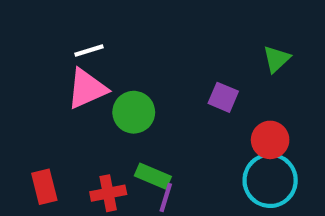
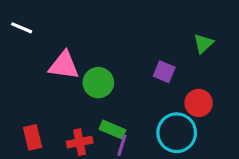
white line: (89, 50) -> (22, 28), moved, turned 40
pink triangle: (87, 89) -> (64, 65), turned 32
cyan circle: (270, 180) -> (177, 133), moved

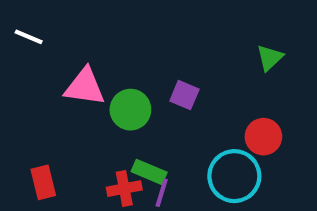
purple square: (164, 72) -> (184, 95), moved
red cross: (80, 142) -> (124, 189), moved

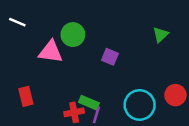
green circle: (130, 110) -> (73, 35), moved
red circle: (263, 137) -> (175, 95), moved
red rectangle: (43, 182) -> (26, 96), moved

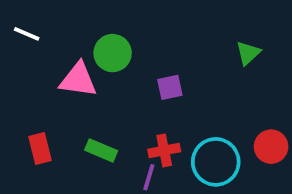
purple square: (110, 57) -> (170, 87), turned -35
green rectangle: (89, 103) -> (101, 150), moved
red cross: (74, 112) -> (164, 150), moved

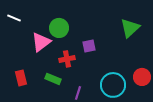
green triangle: (248, 53) -> (130, 28), size x1.5
pink triangle: (78, 80) -> (41, 42), turned -45
red cross: (164, 150) -> (67, 59), moved

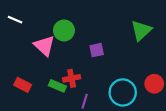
pink triangle: (41, 42) -> (44, 46), turned -40
red cross: (67, 59) -> (72, 78), moved
red rectangle: (21, 78) -> (23, 85), turned -49

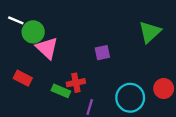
green circle: (64, 30) -> (33, 32), moved
red rectangle: (23, 85) -> (23, 78), moved

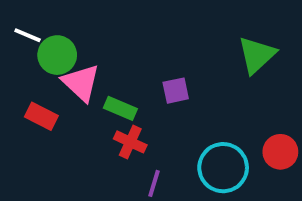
red rectangle: (23, 78) -> (41, 116), moved
red cross: (76, 83) -> (130, 142), turned 36
green rectangle: (61, 91) -> (120, 108), moved

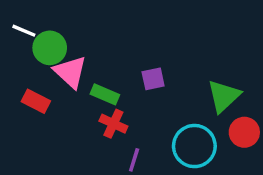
green triangle: (257, 55) -> (224, 96), moved

